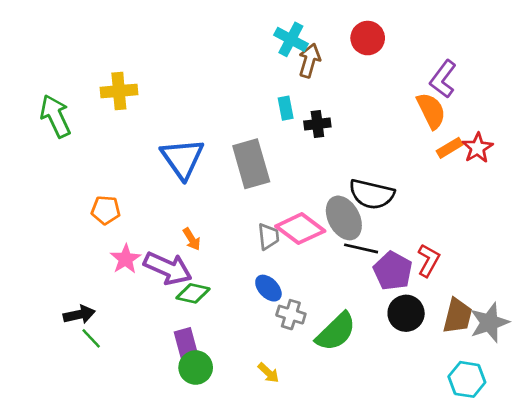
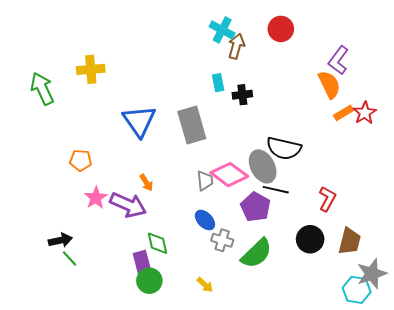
purple pentagon: (393, 271) -> (256, 207), moved
green diamond: (193, 293) -> (157, 243), moved, turned 65
gray star: (489, 323) -> (372, 274), moved

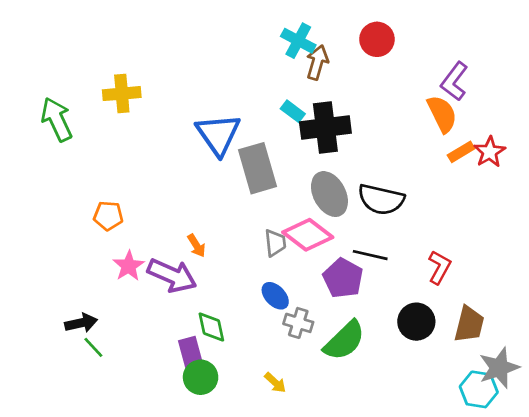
cyan rectangle: (218, 83) -> (293, 111), turned -42
black cross: (242, 95) -> (325, 128), size x1.8
blue triangle: (139, 121) -> (218, 134), moved
gray ellipse: (263, 166) -> (329, 194), moved

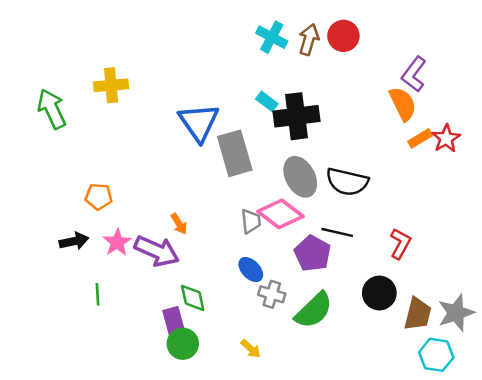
brown arrow: (317, 62) -> (309, 40), moved
black arrow: (81, 323) -> (74, 241), moved
brown trapezoid: (469, 324) -> (418, 314), moved
green line: (93, 347) -> (97, 294), moved, turned 40
gray star: (499, 368) -> (456, 313), moved

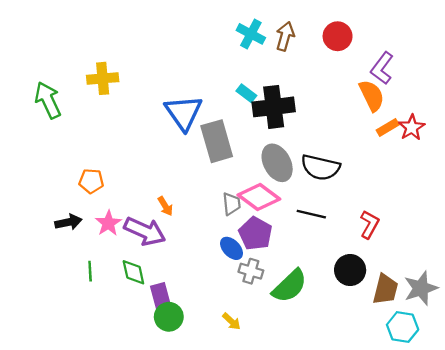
red circle: (343, 36) -> (338, 36), moved
purple pentagon: (313, 253) -> (255, 234), moved
green diamond: (193, 298) -> (133, 272), moved

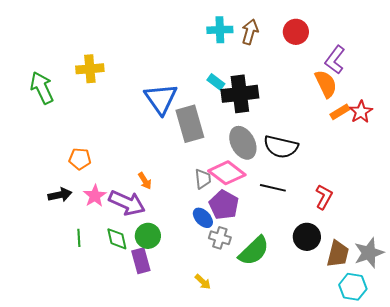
cyan cross: (251, 34) -> (220, 30), turned -30
green circle: (169, 317) -> (148, 236), moved

